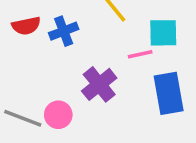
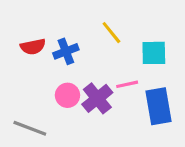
pink line: (140, 54) -> (127, 84), moved
pink circle: (58, 115) -> (67, 95), moved

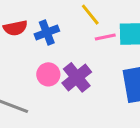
pink line: (127, 84) -> (105, 37), moved

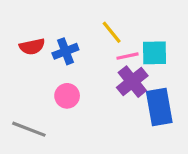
purple cross: (77, 77) -> (132, 82), moved

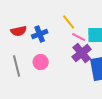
pink line: (127, 56) -> (79, 37), turned 40
gray line: (29, 129) -> (17, 66), moved, turned 55

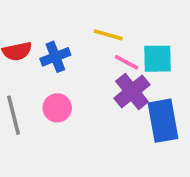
yellow line: (69, 22) -> (108, 35), turned -35

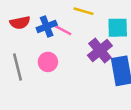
pink line: (126, 62) -> (63, 30), moved

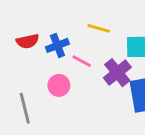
pink line: (63, 30) -> (82, 61), moved
gray line: (17, 67) -> (25, 108), moved

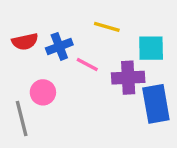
purple cross: (117, 73) -> (128, 78), turned 36
pink circle: (59, 85) -> (43, 92), moved

